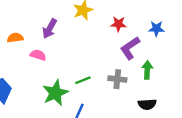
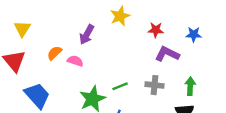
orange semicircle: (15, 38) -> (54, 53), moved, turned -35
purple L-shape: (130, 48) -> (167, 54), turned 60
green arrow: (147, 70) -> (190, 86), moved

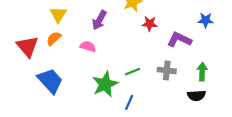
yellow triangle: (22, 29) -> (58, 14), moved
red star: (156, 30) -> (150, 24), moved
orange semicircle: (54, 53) -> (54, 38), moved

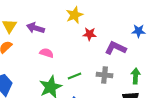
purple arrow: (99, 20) -> (36, 28), moved, turned 78
pink semicircle: (88, 46) -> (47, 53), moved

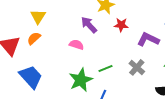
purple arrow: (36, 28) -> (89, 25), moved, turned 30
gray cross: (105, 75) -> (137, 67), turned 35

